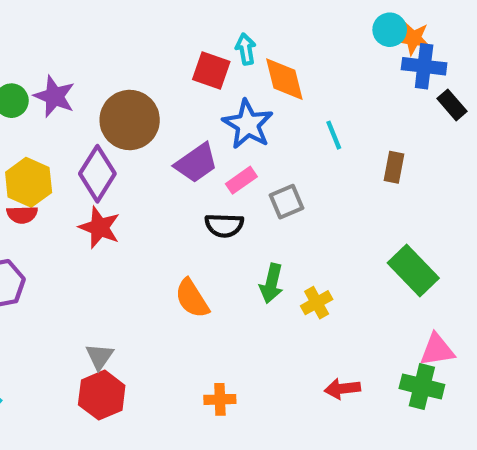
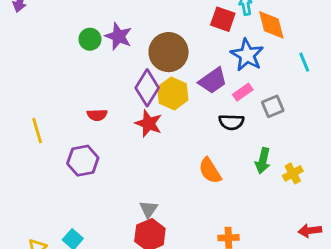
yellow hexagon: (29, 182) -> (173, 93), moved

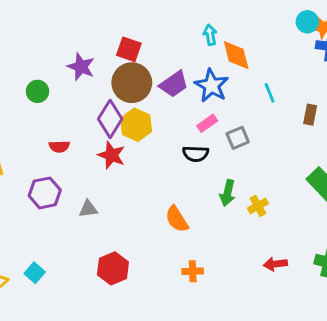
red square: (223, 19) -> (129, 49), moved
green circle: (90, 39) -> (37, 91), moved
purple trapezoid: (213, 81) -> (174, 84), moved
orange semicircle: (210, 171) -> (177, 219), moved
gray triangle: (149, 209) -> (88, 209), moved, turned 48

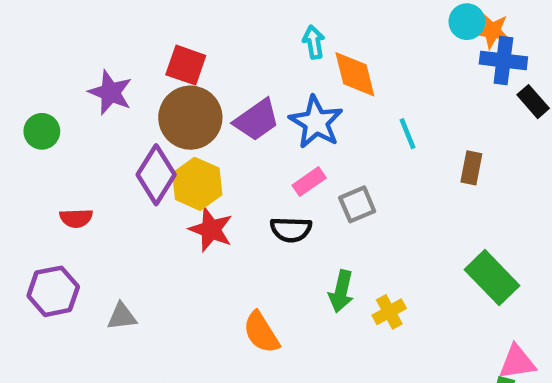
red star: (111, 155) -> (211, 230), moved

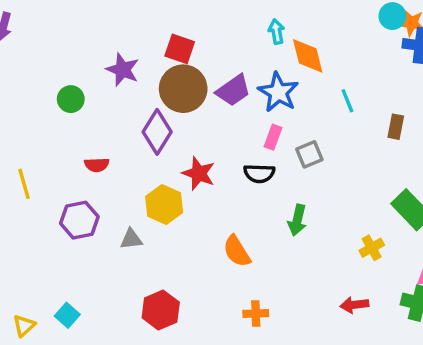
pink rectangle: (309, 182) -> (273, 137), turned -35
yellow hexagon: (197, 184) -> (164, 205), moved
yellow cross: (389, 312) -> (372, 248), moved

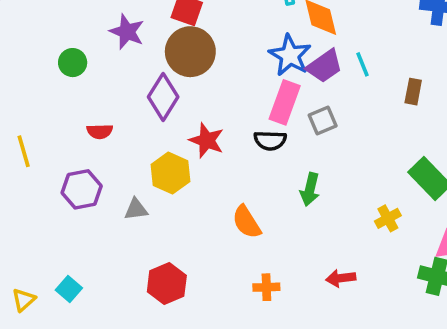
purple trapezoid: (233, 90) -> (324, 66), moved
pink rectangle: (273, 137) -> (285, 102), size x1.6
red arrow: (354, 305) -> (341, 278), moved

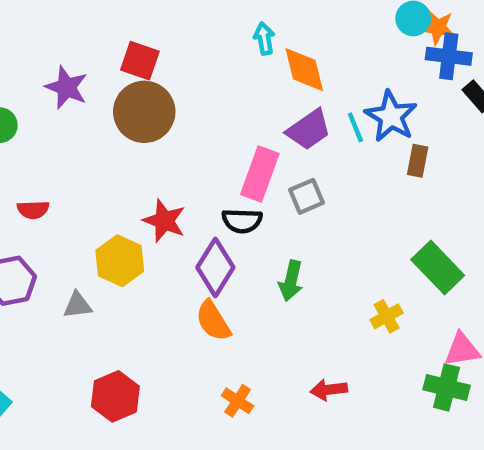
blue star: (290, 55) -> (391, 116), moved
purple diamond: (163, 97) -> (215, 267), moved
orange cross: (266, 287) -> (238, 401), turned 35

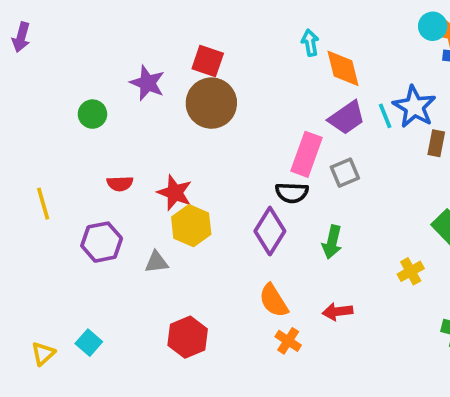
red star: (164, 221) -> (175, 193), moved
orange semicircle: (213, 321) -> (274, 301), moved
red arrow: (329, 390) -> (338, 312), moved

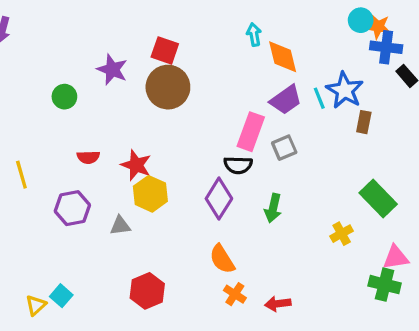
red arrow: (338, 312) -> (278, 304), moved
yellow triangle: (43, 354) -> (36, 305), moved

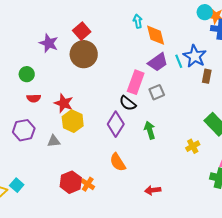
red square: (165, 50) -> (82, 31), turned 30
green circle: (64, 97) -> (27, 74), moved
black semicircle: (238, 165) -> (128, 103), turned 36
green arrow: (273, 208) -> (150, 130), turned 150
orange cross: (235, 294) -> (88, 184), moved

